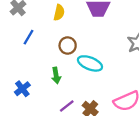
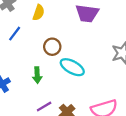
yellow semicircle: (59, 13) -> (39, 13), moved

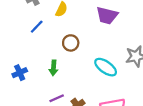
cyan ellipse: (72, 67) -> (106, 67), moved

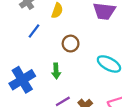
blue cross: (20, 73) -> (22, 80), size x1.6

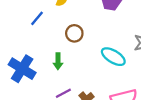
blue cross: (22, 80) -> (22, 69), turned -30

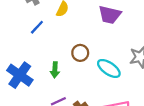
brown circle: (74, 33) -> (80, 53), moved

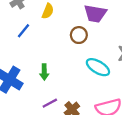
brown circle: (80, 53) -> (79, 35), moved

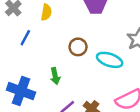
brown circle: (79, 35) -> (78, 47), moved

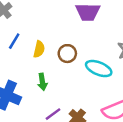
yellow semicircle: (46, 12) -> (39, 49), moved

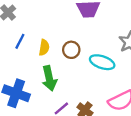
green arrow: (42, 82) -> (49, 78), size x1.5

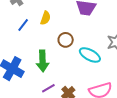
yellow semicircle: (44, 48) -> (45, 18), moved

